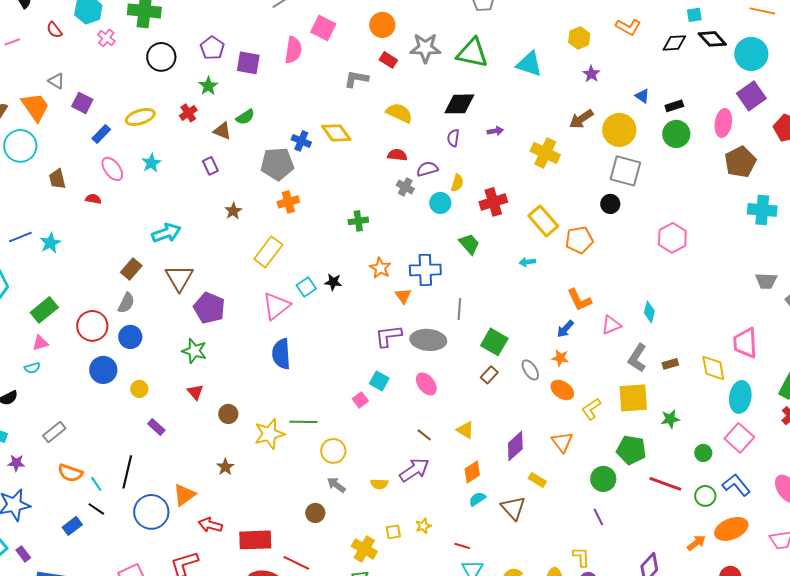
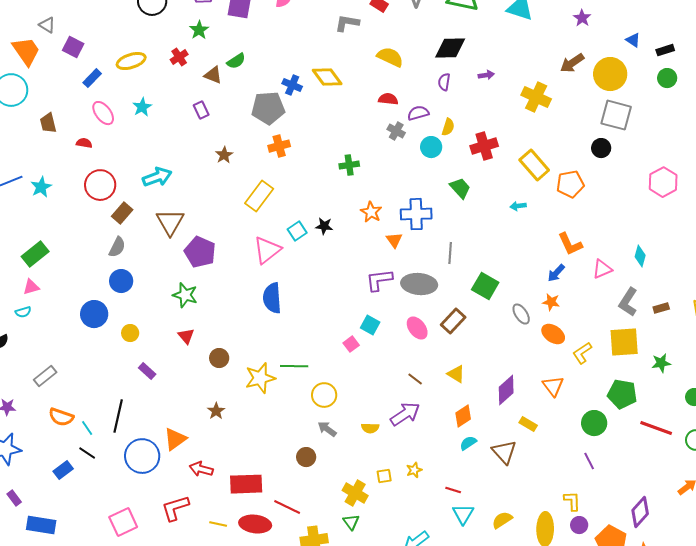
green circle: (676, 134) -> (667, 78), size x0.7
red circle: (92, 326) -> (100, 185), moved
brown rectangle: (489, 375) -> (453, 321), moved, size x1.4

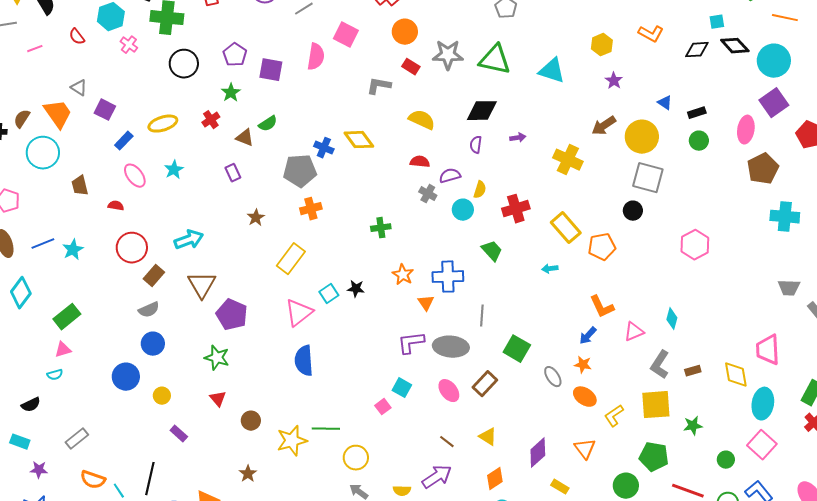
gray semicircle: (117, 247) -> (149, 310), turned 40

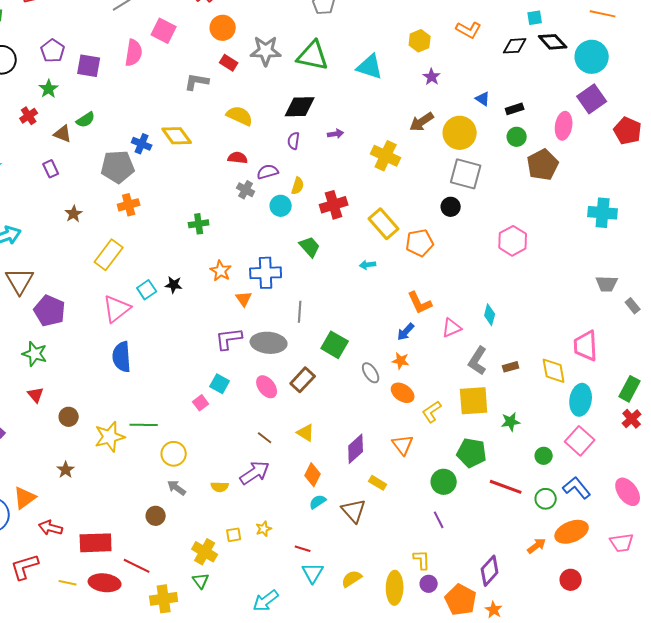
brown pentagon: (763, 169) -> (543, 165), moved
orange diamond: (495, 479) -> (313, 475), turned -30

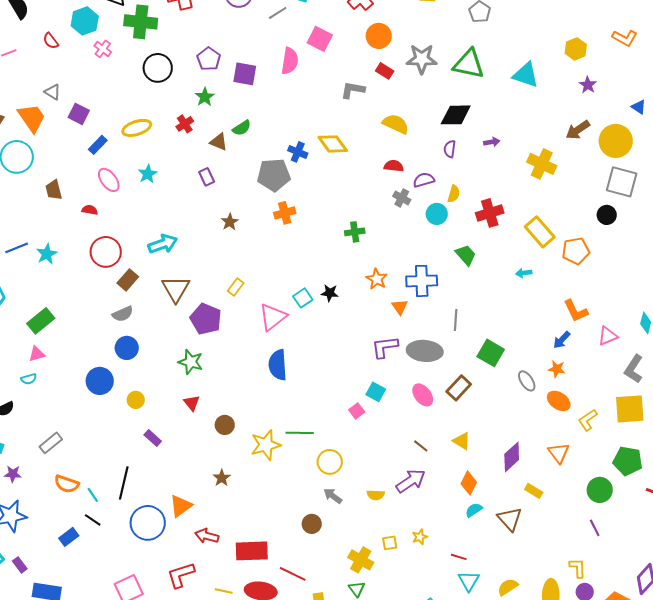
yellow rectangle: (109, 255) -> (236, 287), moved, size x0.6

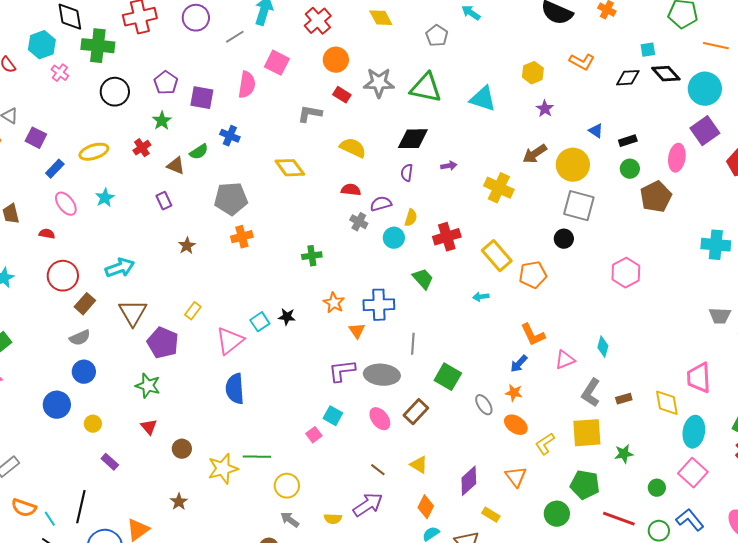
blue cross: (298, 152) -> (230, 136), moved

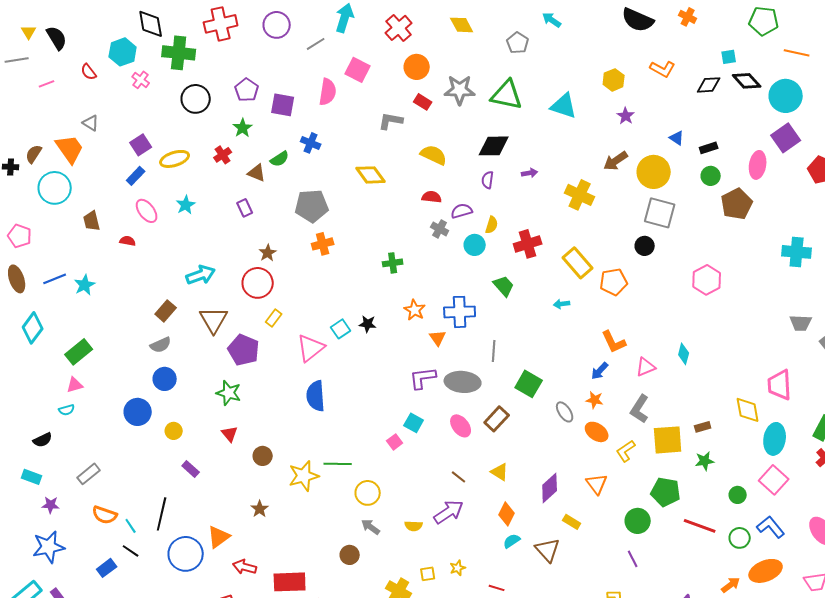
purple square: (36, 138) -> (141, 145), moved, turned 30
red circle: (63, 276) -> (258, 283), moved
gray L-shape: (591, 393) -> (640, 409), moved
brown rectangle: (624, 399) -> (703, 427), moved

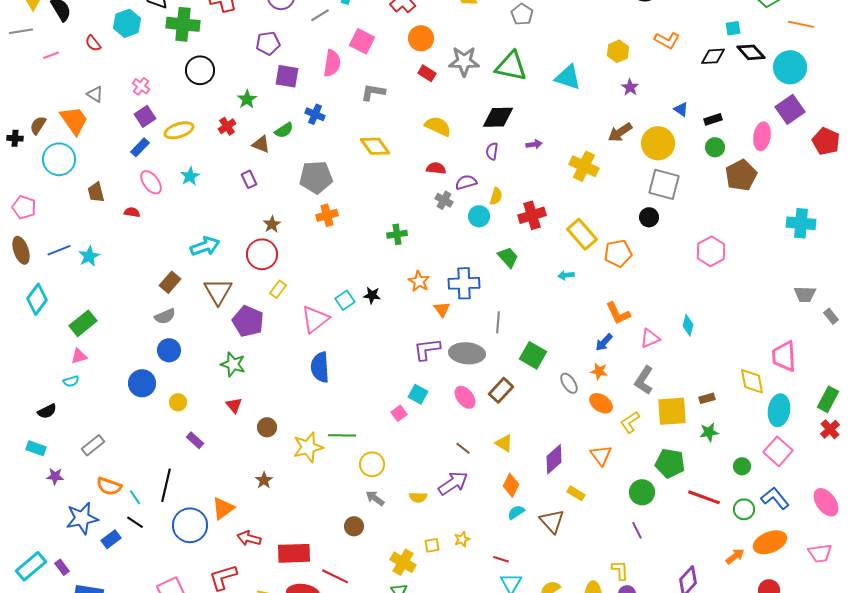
pink cross: (141, 80) -> (141, 86), moved
purple pentagon: (247, 90) -> (268, 43), moved, turned 30
gray L-shape: (391, 121) -> (373, 92), moved
blue star: (49, 547) -> (82, 518), moved

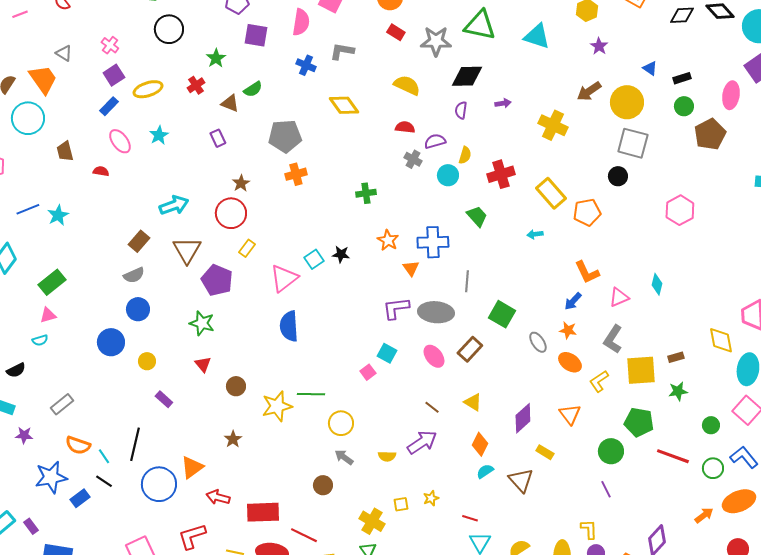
gray star: (464, 61) -> (436, 41), moved
blue cross: (315, 114) -> (306, 65), moved

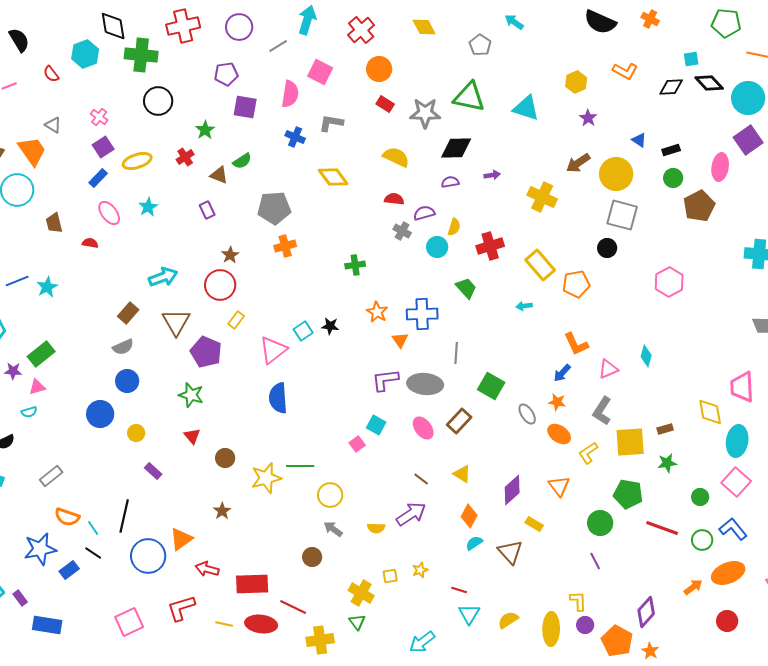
purple semicircle: (461, 110) -> (450, 182), turned 72
purple star: (24, 435) -> (13, 371), moved

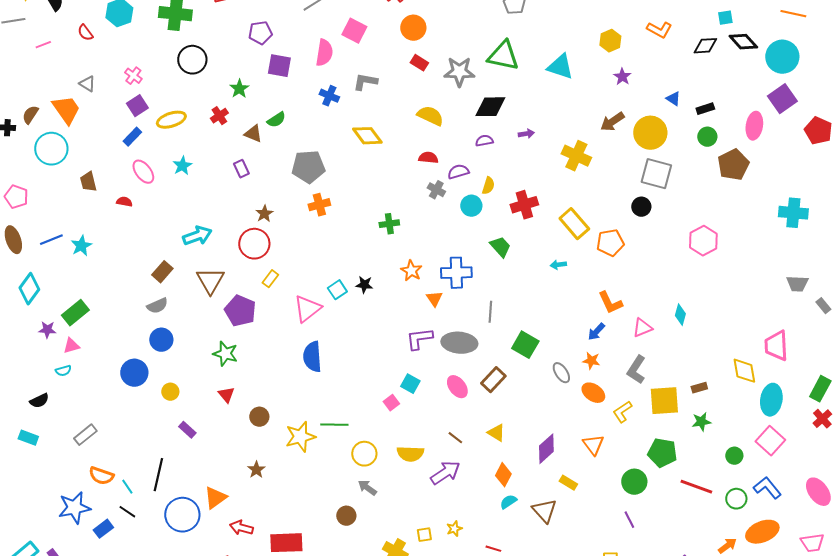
yellow semicircle: (376, 528) -> (410, 454), moved, size x1.5

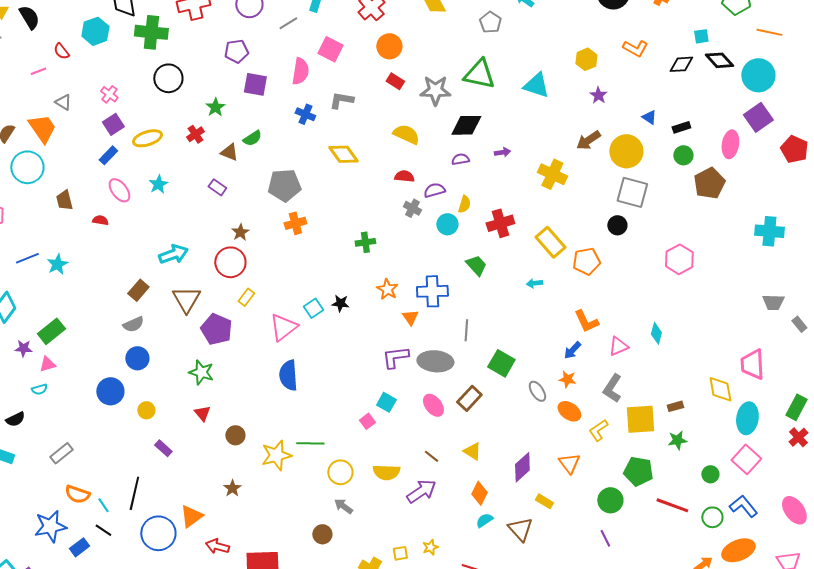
pink line: (43, 45) -> (38, 71), moved
purple rectangle: (241, 169) -> (217, 187), turned -30

